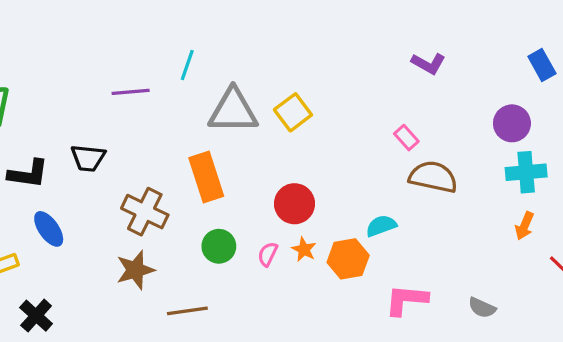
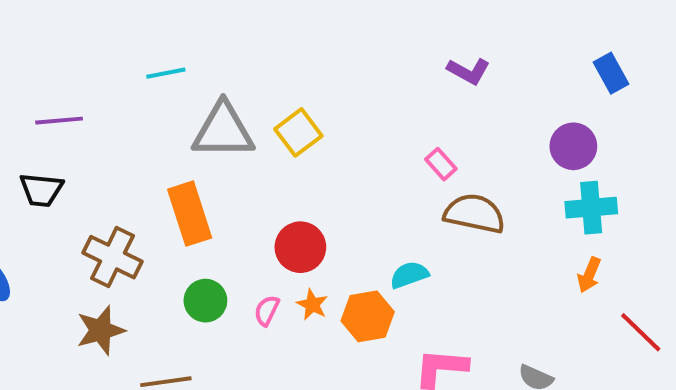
cyan line: (187, 65) -> (166, 73), turned 60
purple line: (131, 92) -> (59, 121), moved

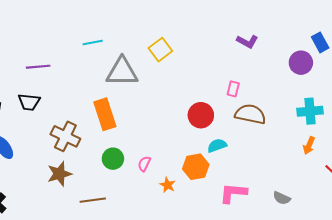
yellow square: (298, 132) -> (160, 50), moved
purple circle: (573, 146) -> (301, 63), moved
pink rectangle: (441, 164) -> (233, 89), turned 56
red circle: (300, 247) -> (201, 115), moved
orange star: (312, 305) -> (168, 185), moved

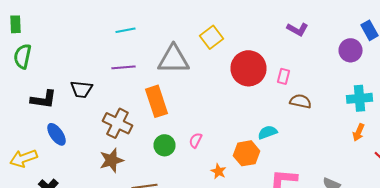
cyan line: (93, 42) -> (126, 30), moved
purple line: (38, 67) -> (124, 67), moved
brown semicircle: (250, 114) -> (300, 101), size x0.7
red circle: (201, 115) -> (248, 68), moved, size x1.4
pink semicircle: (144, 164) -> (196, 140), moved

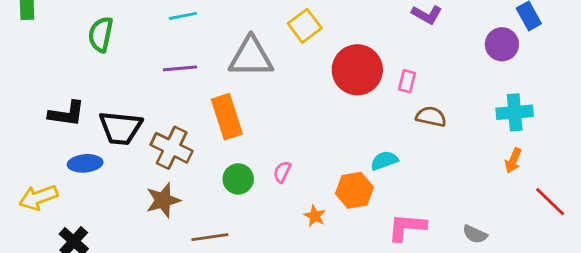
green semicircle: (22, 56) -> (101, 34), moved
black trapezoid: (82, 89) -> (121, 128), moved, size x1.4
blue ellipse: (56, 134) -> (85, 163), turned -60

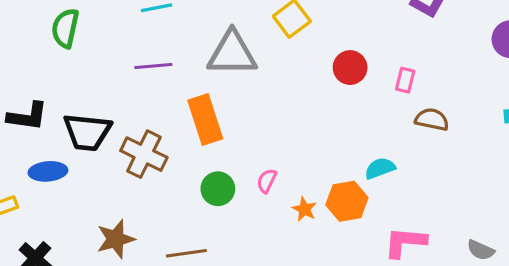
red circle: (357, 70) -> (350, 68), size x0.6
brown star: (163, 200) -> (116, 239), moved
orange star: (315, 216) -> (304, 209), moved

